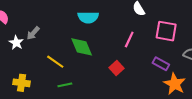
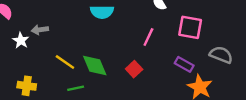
gray arrow: (33, 33) -> (40, 30), turned 40
green diamond: (82, 47) -> (95, 66), moved

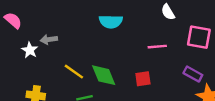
pink line: (148, 37) -> (157, 47), turned 60
red square: (134, 69) -> (143, 79), turned 35

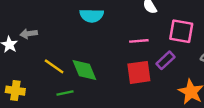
purple rectangle: (193, 74) -> (166, 60), moved, turned -72
red square: (143, 79) -> (139, 72), moved, size x1.5

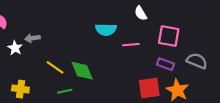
cyan semicircle: (92, 15) -> (106, 30), moved
purple rectangle: (166, 60) -> (165, 64), moved, turned 63
red square: (139, 72) -> (149, 88), moved

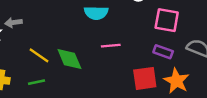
pink line: (131, 45) -> (111, 46), moved
green line: (65, 91) -> (37, 82), moved

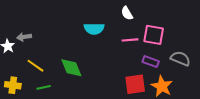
pink line: (111, 46) -> (130, 40), moved
yellow line: (39, 55) -> (35, 66), moved

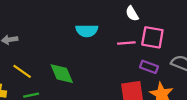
white semicircle: (127, 13) -> (132, 14), moved

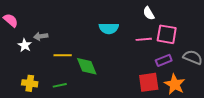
purple rectangle: (149, 67) -> (164, 60), turned -42
yellow line: (22, 71) -> (63, 55), moved, turned -36

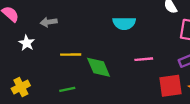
gray arrow: (41, 36) -> (49, 22), moved
pink line: (144, 39) -> (144, 59), moved
yellow cross: (30, 83) -> (21, 87), moved, turned -35

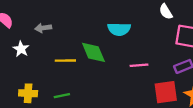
green diamond: (99, 67) -> (93, 52), moved
yellow cross: (21, 87) -> (28, 93), moved, turned 30

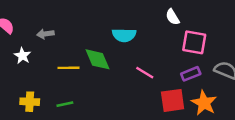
pink line: (139, 65) -> (145, 73), turned 36

